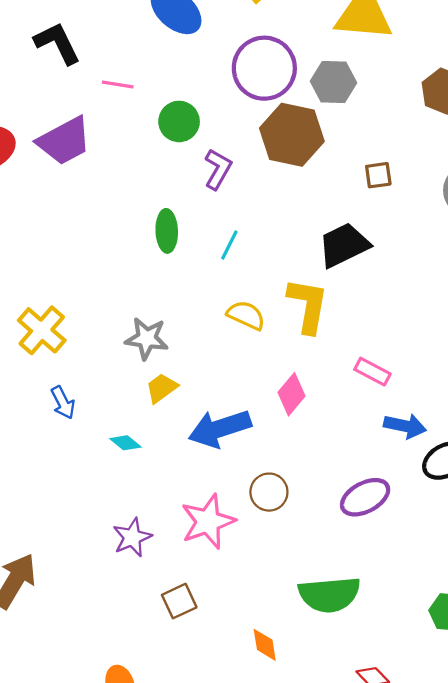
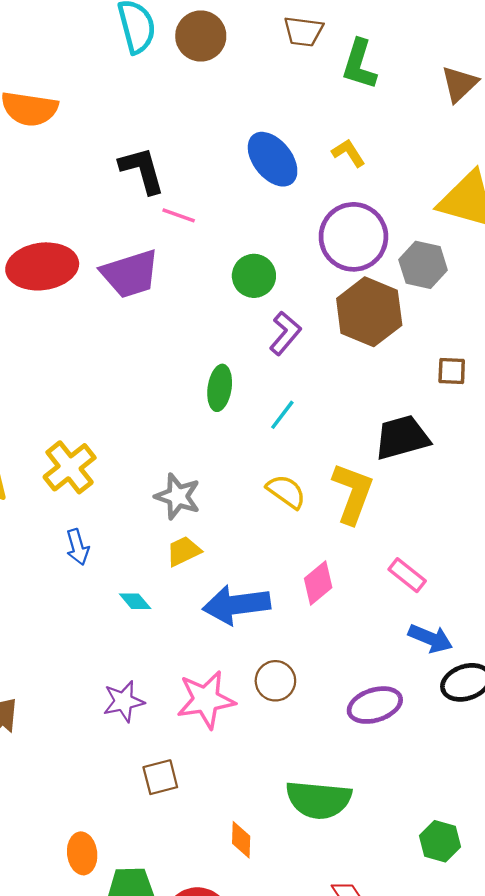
pink line: (118, 84) -> (179, 215), moved

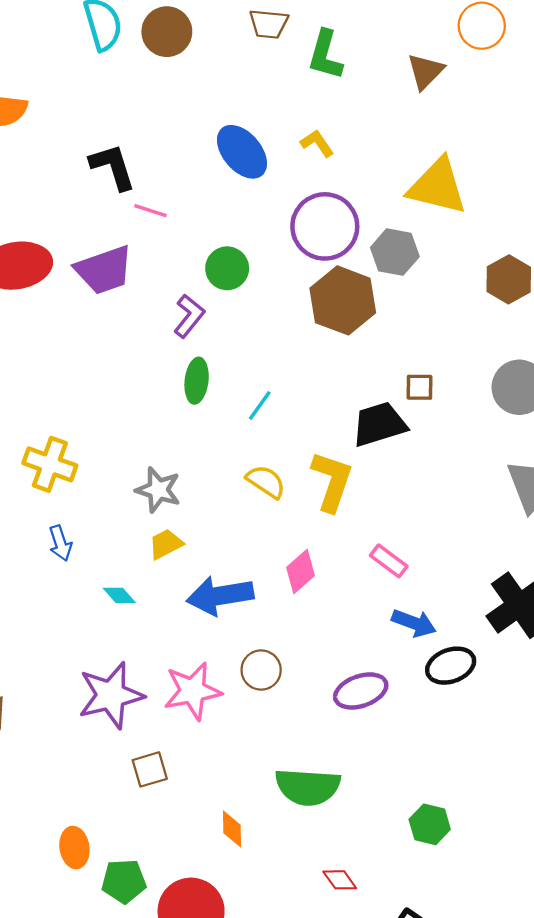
purple L-shape: (285, 333) -> (189, 316), moved
brown square: (452, 371) -> (420, 387), moved
yellow cross: (70, 467) -> (50, 464), turned -30
purple star: (124, 701) -> (111, 695), size x1.6

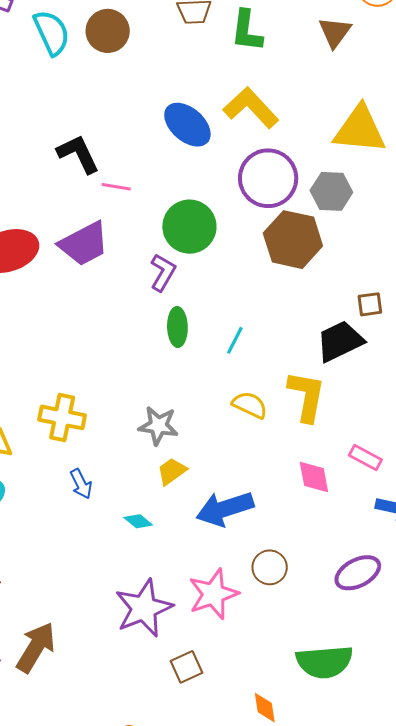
yellow L-shape: (317, 143) -> (251, 108), size x1.8
green circle: (227, 268) -> (189, 227), size x1.4
pink diamond: (301, 571) -> (314, 477), moved, turned -51

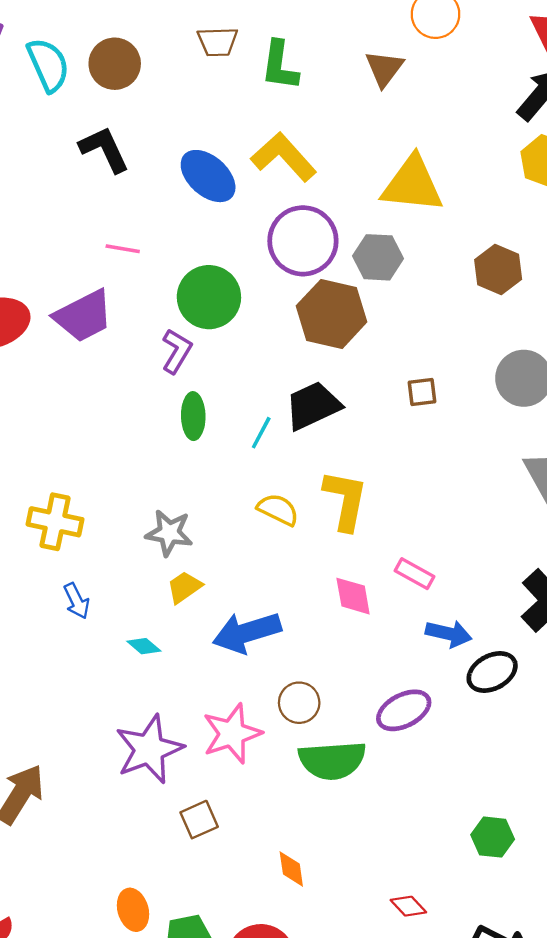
black L-shape: (78, 154) -> (104, 149), moved
black trapezoid: (340, 341) -> (313, 406), moved
green semicircle: (324, 662) -> (332, 760), moved

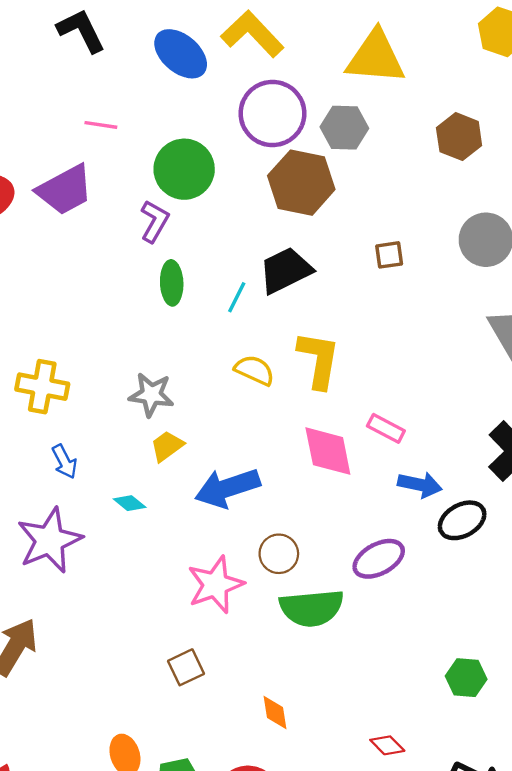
pink diamond: (353, 596) -> (328, 451), size x1.4
purple star: (149, 749) -> (50, 540), moved

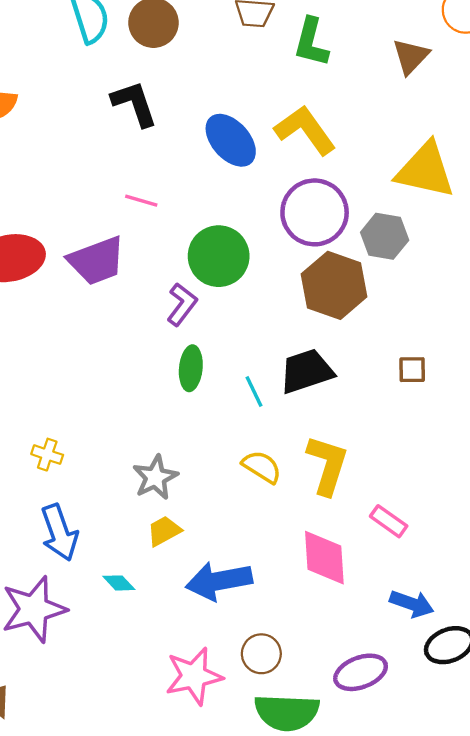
cyan line: (237, 297) -> (254, 391), turned -60
yellow cross: (42, 387) -> (47, 455), size x0.6
gray star: (151, 395) -> (155, 477), turned 30
pink rectangle: (386, 428) -> (389, 521), moved
blue arrow: (64, 462) -> (59, 533), size x1.6

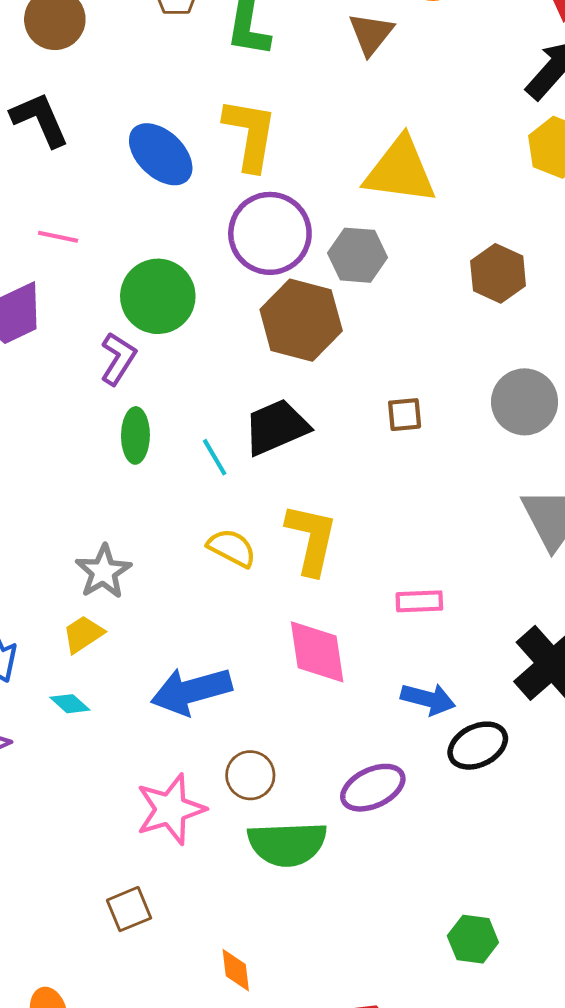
yellow L-shape: (305, 130) -> (250, 134), turned 50
pink rectangle: (389, 521) -> (419, 601), moved, turned -33
yellow trapezoid: (164, 531) -> (83, 634), moved

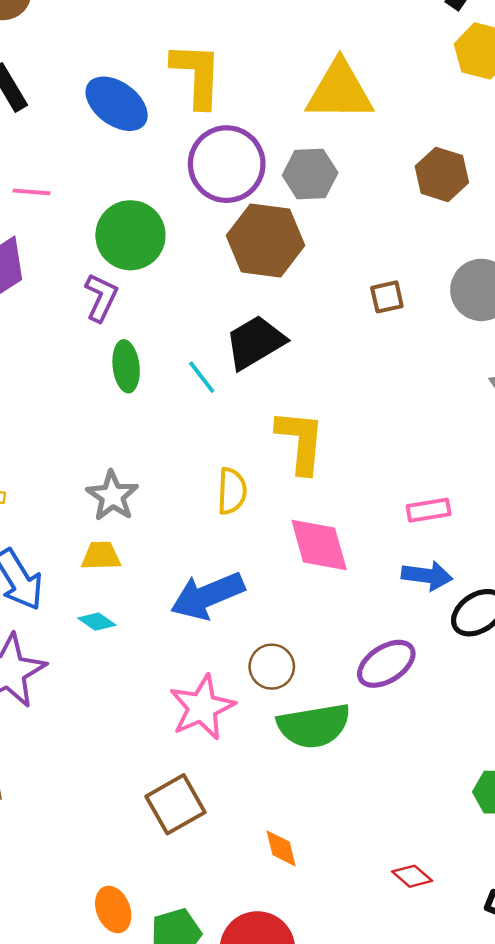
brown square: (405, 415) -> (387, 297), moved
yellow semicircle: (232, 548) -> (232, 491), moved, turned 72
pink rectangle: (419, 601) -> (429, 510), moved
yellow trapezoid: (83, 634) -> (101, 556), turned 39
brown square: (129, 909) -> (175, 804), size x1.4

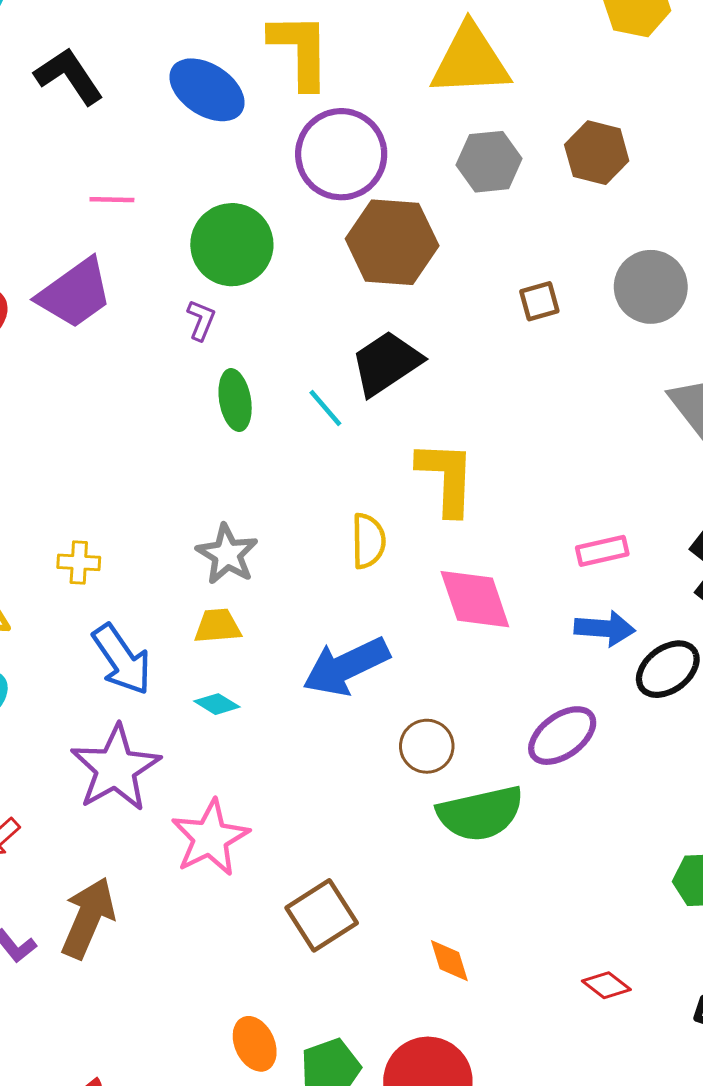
gray hexagon: (310, 174) -> (489, 162), moved
purple L-shape: (101, 297) -> (201, 320), size x0.7
pink star: (202, 707) -> (210, 838), moved

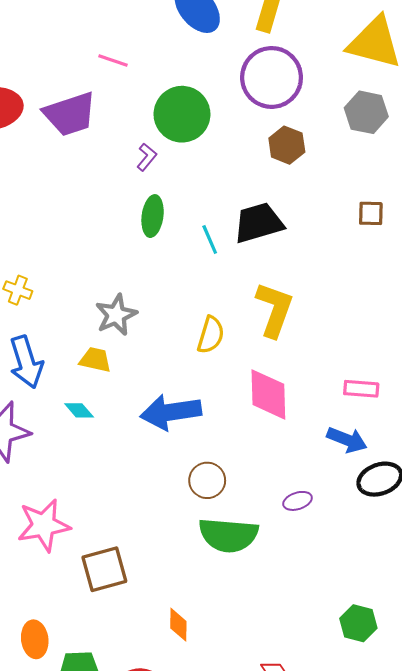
brown hexagon: (392, 242) -> (287, 145), size x0.6
purple ellipse: (562, 736) -> (298, 501), size x0.6
pink star: (210, 838) -> (44, 525), moved

